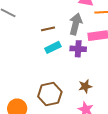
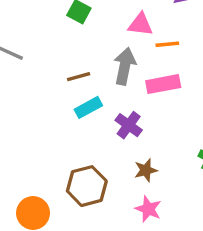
purple cross: (78, 49) -> (129, 125), moved, turned 35

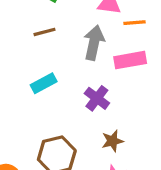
brown line: (79, 77) -> (44, 32), moved
cyan rectangle: (88, 107) -> (44, 83), moved

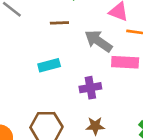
gray arrow: (94, 43) -> (98, 41), turned -80
purple cross: (97, 98) -> (90, 88), turned 30

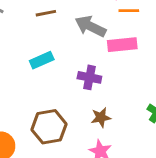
purple cross: (90, 88) -> (89, 77), turned 30

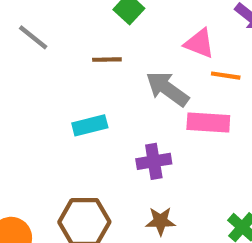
purple cross: (89, 77) -> (154, 161), turned -30

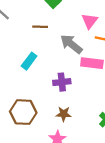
pink triangle: (199, 43) -> (90, 21), turned 42
cyan rectangle: (90, 125) -> (29, 61), turned -42

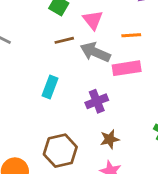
pink triangle: (90, 21) -> (93, 20), moved
brown line: (40, 27) -> (64, 40), moved

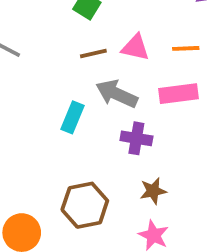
pink triangle: (93, 20) -> (135, 48), moved, turned -40
gray arrow: (95, 52) -> (117, 94), moved
purple cross: (97, 101) -> (136, 138), turned 30

